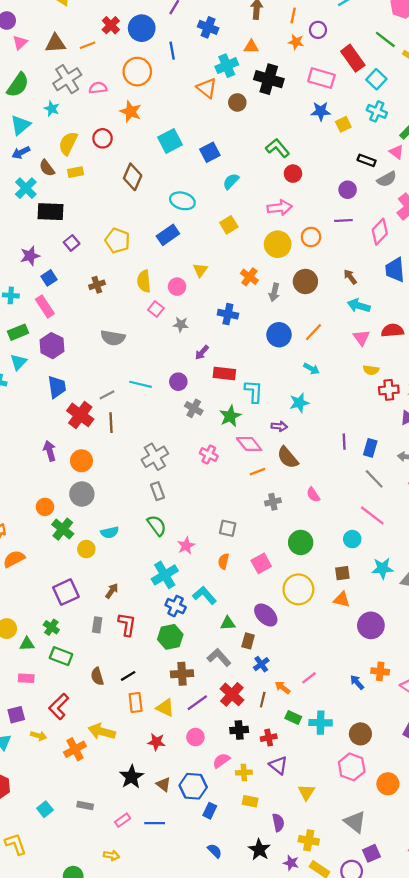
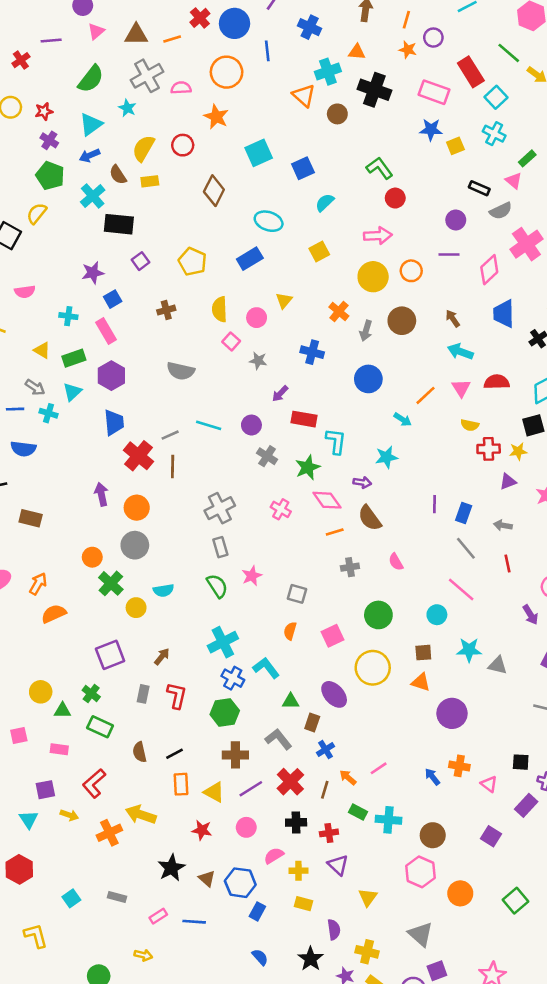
orange line: (313, 332) -> (425, 395), moved
pink star: (186, 546) -> (252, 576), moved

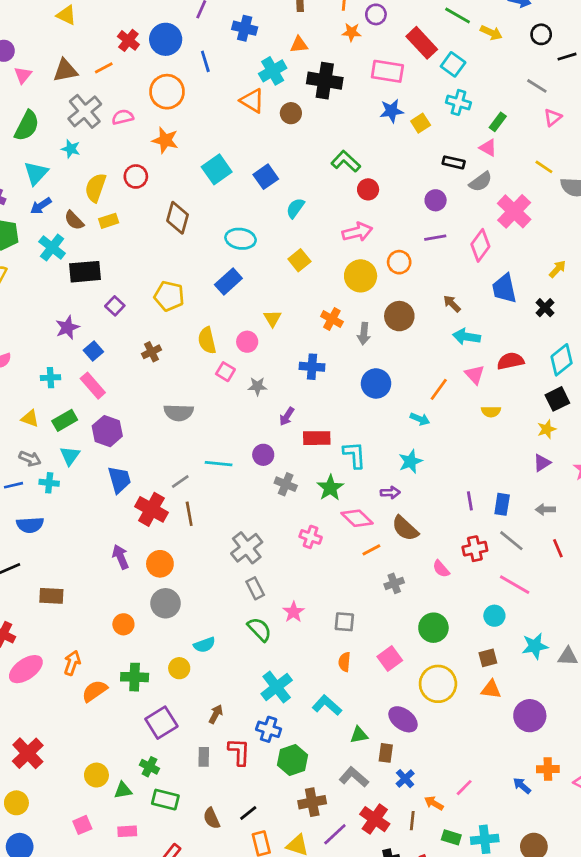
red cross: (489, 449) -> (475, 549), moved
green cross: (111, 583) -> (135, 677), moved, turned -30
blue cross: (233, 678) -> (269, 729), moved

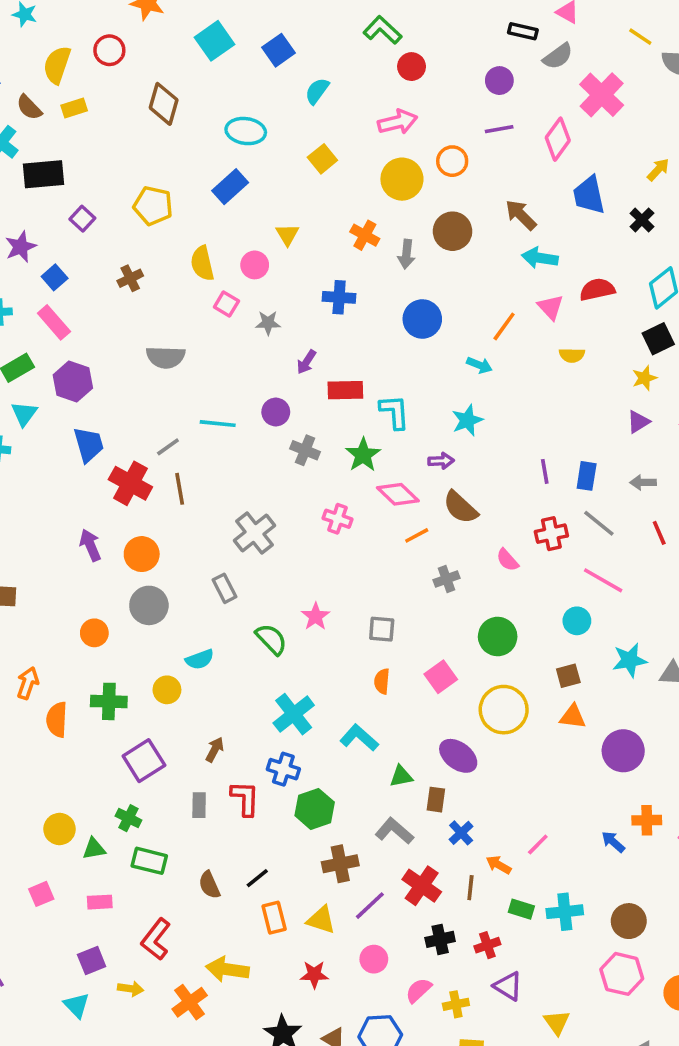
brown arrow: (452, 304) -> (521, 215), size x1.4
gray rectangle: (255, 588) -> (224, 588), moved
orange semicircle: (95, 691) -> (57, 720), turned -52

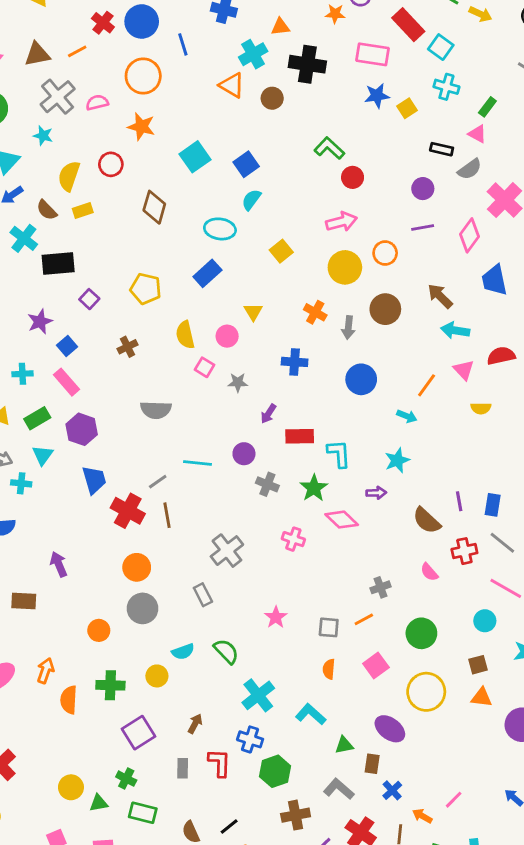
cyan semicircle: (317, 91) -> (251, 200), moved
brown semicircle: (460, 507) -> (427, 521), moved
orange line: (417, 535) -> (364, 619), moved
purple arrow: (90, 545) -> (59, 564), moved
green semicircle: (271, 639) -> (226, 651), moved

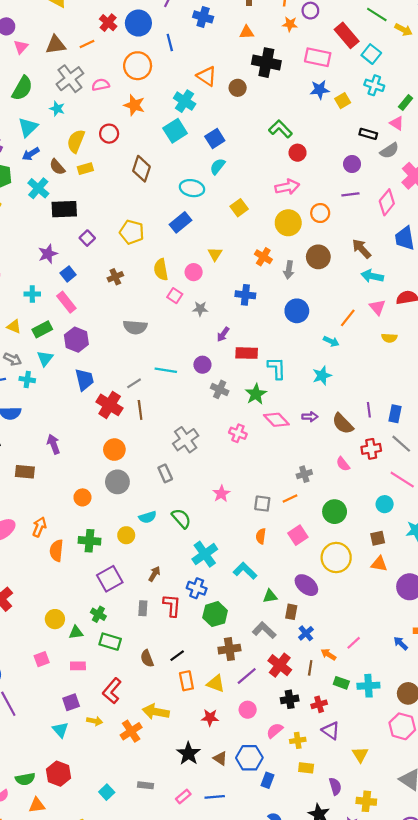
cyan cross: (253, 54) -> (185, 101), moved, turned -30
purple arrow: (376, 493) -> (310, 417), moved

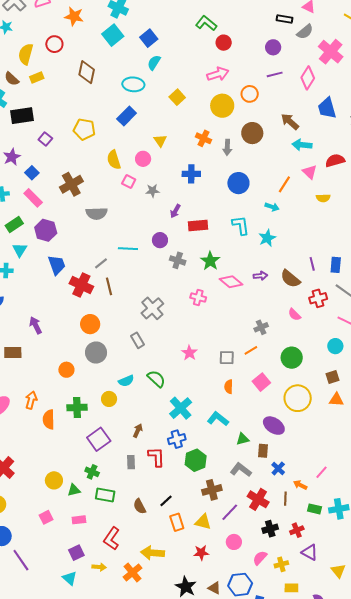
brown cross: (115, 277) -> (71, 184), moved, size x1.6
cyan L-shape: (277, 368) -> (241, 225), moved
blue cross: (197, 588) -> (177, 439), turned -30

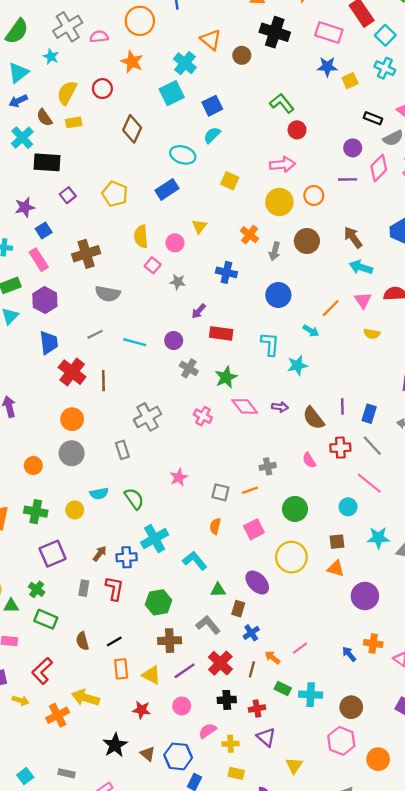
pink diamond: (308, 78) -> (379, 168), moved
yellow square: (177, 97) -> (230, 181), turned -35
gray line: (101, 263) -> (95, 334), moved
blue cross: (177, 439) -> (127, 557), moved

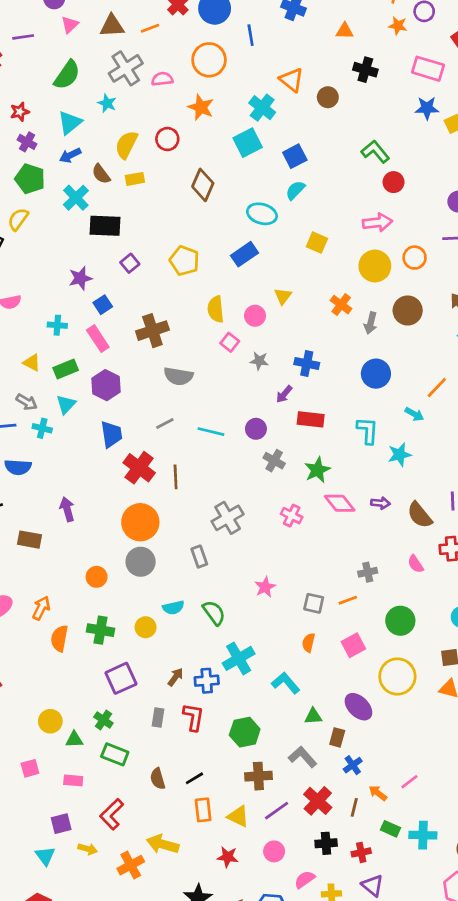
black cross: (275, 32) -> (365, 70), size x0.7
blue cross: (226, 272) -> (307, 363), moved
orange circle: (72, 419) -> (140, 522), size x1.4

